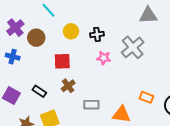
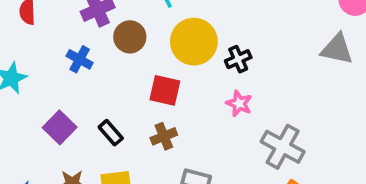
yellow circle: (71, 31) -> (194, 42), size x1.6
black cross: (97, 34) -> (238, 59), turned -32
gray cross: (133, 47) -> (283, 147), moved, turned -35

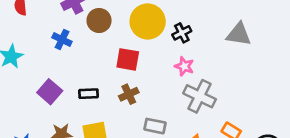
gray triangle: (337, 49) -> (239, 34), moved
black rectangle: (111, 133) -> (88, 94), turned -48
gray cross: (283, 147) -> (200, 96), moved

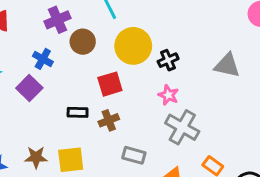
red square: (128, 59) -> (110, 84), turned -30
purple square: (50, 92) -> (29, 88), moved
black rectangle: (88, 94) -> (78, 112), moved

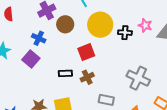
black cross: (168, 60) -> (125, 33), turned 32
pink star: (168, 95) -> (145, 25), moved

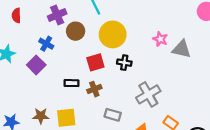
black cross: (125, 33) -> (124, 63), moved
gray cross: (138, 78) -> (148, 94), turned 30

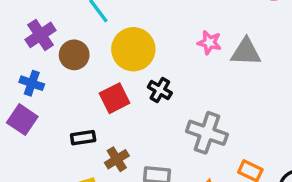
black cross: (124, 63) -> (160, 90), turned 32
brown cross: (94, 89) -> (117, 159), moved
gray cross: (148, 94) -> (207, 133), turned -30

